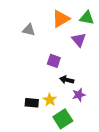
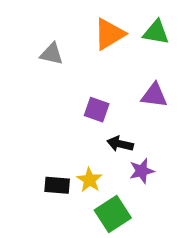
purple triangle: (79, 40) -> (154, 95), moved, turned -42

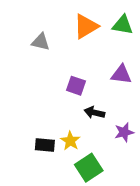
purple star: (142, 171) -> (124, 132), moved

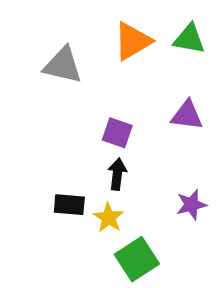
gray triangle: (41, 42) -> (63, 65), size x1.4
black arrow: (94, 113) -> (117, 174), moved, turned 84
black rectangle: (45, 145) -> (69, 205), moved

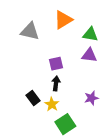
green triangle: (189, 39) -> (90, 34), moved
purple square: (117, 133) -> (56, 64), turned -32
black rectangle: (69, 205) -> (33, 98), turned 48

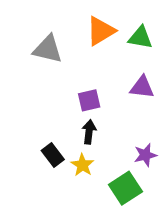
green triangle: (90, 34) -> (140, 38), moved
green square: (65, 124) -> (125, 188), moved

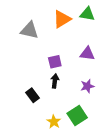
green triangle: (140, 38) -> (87, 14), moved
purple star: (145, 155) -> (87, 86), moved
yellow star: (82, 165) -> (54, 122), moved

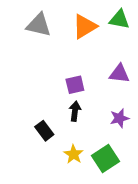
gray triangle: (29, 30) -> (39, 25), moved
yellow star: (54, 122) -> (74, 154), moved

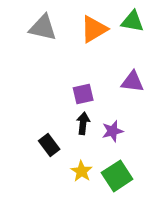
purple star: (119, 118) -> (112, 131), moved

